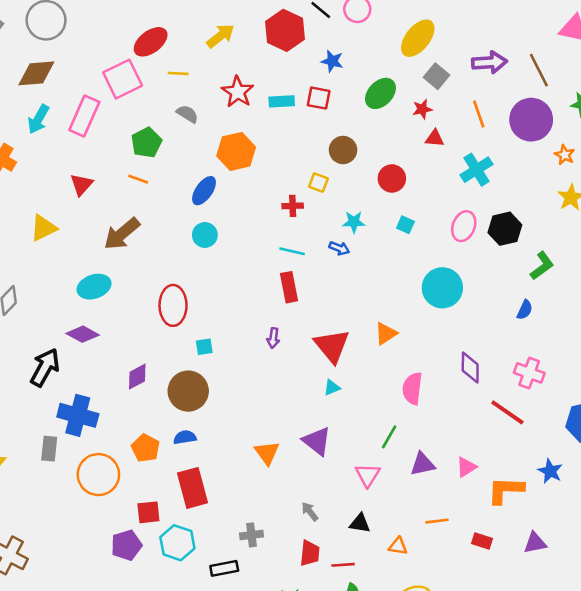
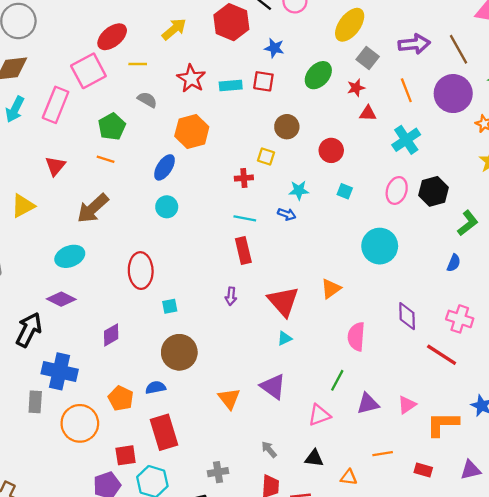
brown circle: (188, 391) -> (179, 352), moved
pink triangle: (368, 475) -> (319, 415), turned 40

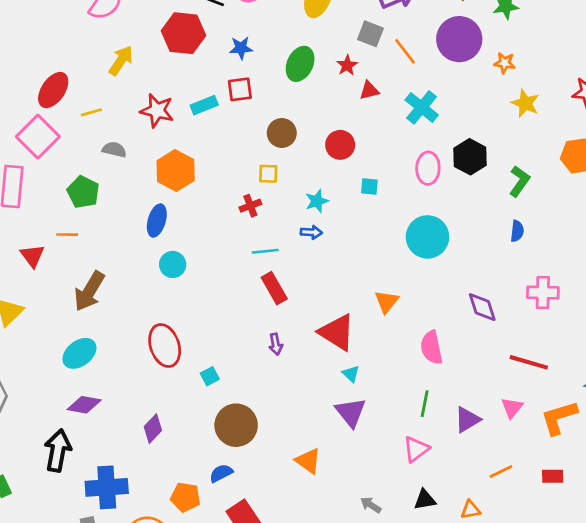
gray square: (368, 58) -> (370, 34), moved
orange line: (106, 159) -> (67, 235), moved
cyan triangle: (285, 338) -> (351, 374), turned -35
red line: (442, 355) -> (529, 362), moved
purple triangle: (273, 387) -> (351, 412), moved, turned 32

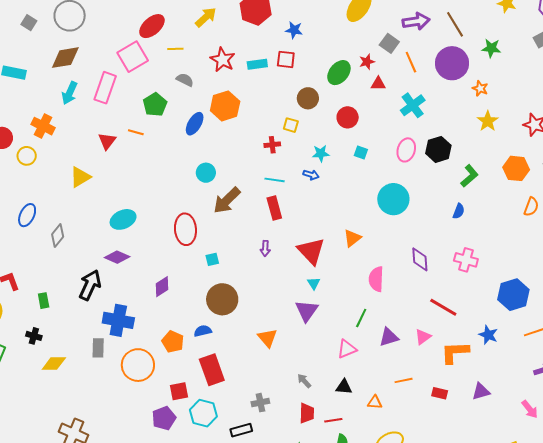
green ellipse: (300, 64) -> (339, 73), moved
blue ellipse: (157, 220) -> (195, 124), moved
brown arrow: (89, 291) -> (227, 200), moved

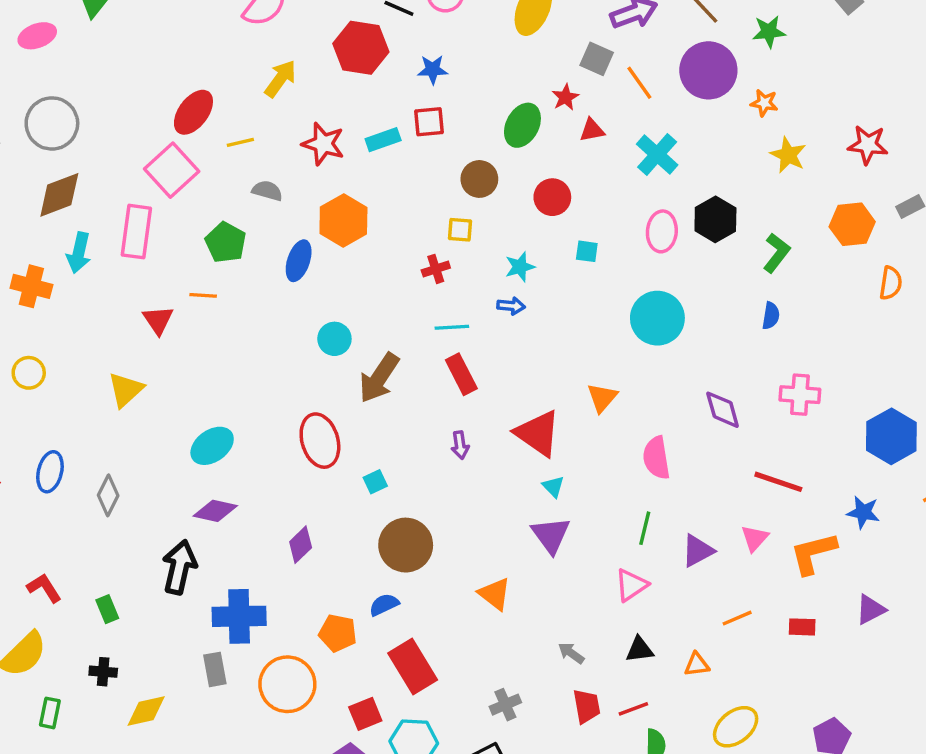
orange cross: (43, 126) -> (31, 286), moved

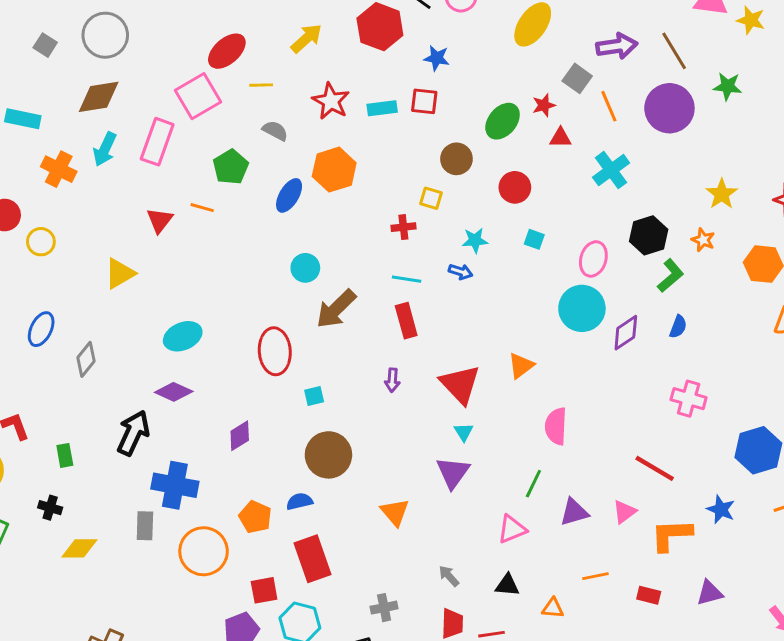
orange star: (764, 103) -> (703, 240), moved
pink ellipse: (662, 231) -> (593, 259), moved
green L-shape: (777, 253) -> (671, 276), moved
purple diamond: (723, 410) -> (626, 333), moved, turned 60

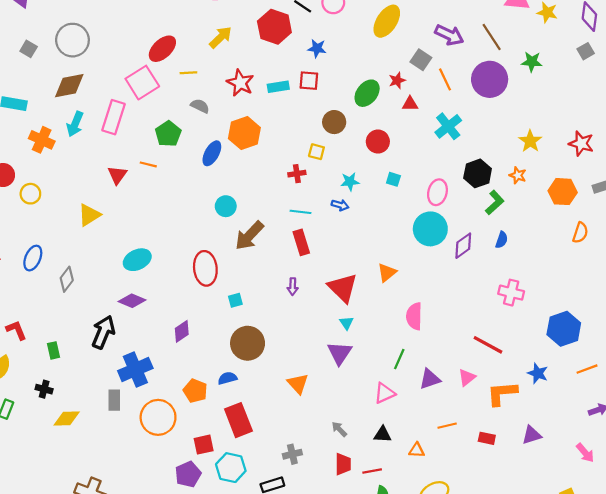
purple arrow: (617, 46) -> (449, 35), turned 36
blue cross: (175, 485) -> (135, 370), turned -32

